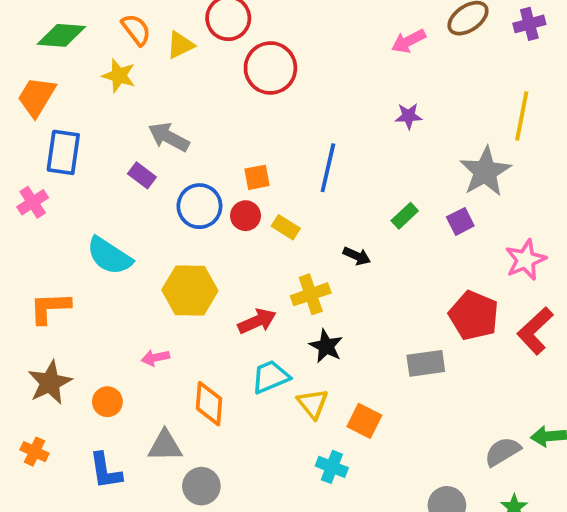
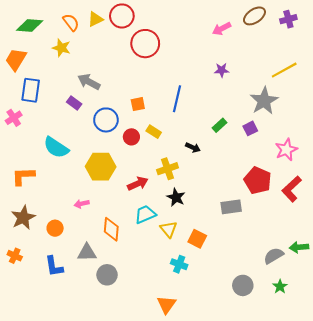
yellow triangle: (180, 45) -> (95, 19), moved
yellow line: (522, 116) -> (284, 70), turned 50
red circle: (246, 216) -> (131, 137), moved

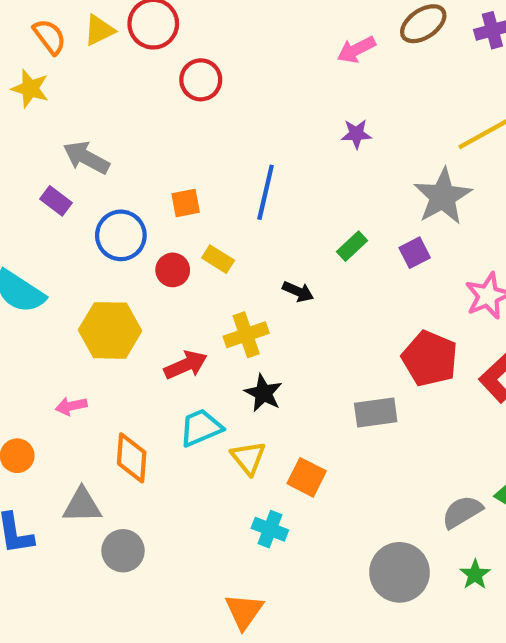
red circle: (145, 44) -> (201, 80), size x0.7
gray circle: (243, 285) -> (399, 572), size x1.4

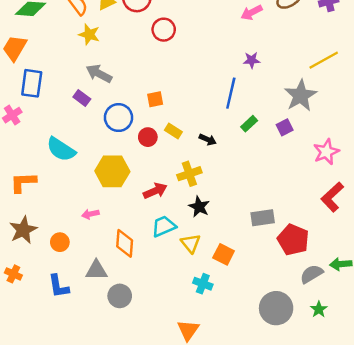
yellow star: (30, 89) -> (89, 34), moved
blue line: (266, 192) -> (231, 93), moved
black arrow: (298, 292) -> (208, 140), moved
red pentagon: (430, 359) -> (293, 240), moved

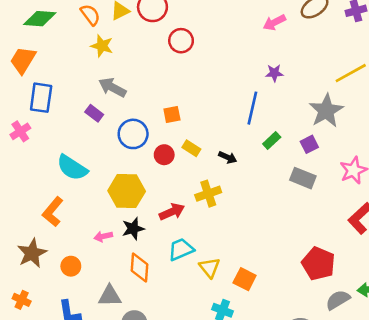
orange L-shape: (23, 182) -> (53, 212), moved, turned -48
black star: (199, 207) -> (133, 229), moved, turned 30
gray rectangle: (263, 218) -> (303, 178), moved, turned 30

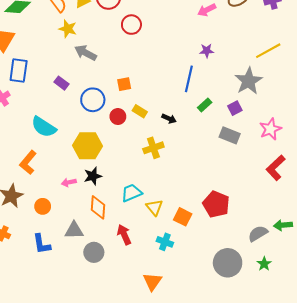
gray arrow: (112, 87) -> (85, 53), moved
red arrow: (172, 212) -> (124, 235), moved, turned -90
red pentagon: (318, 264) -> (216, 204), moved

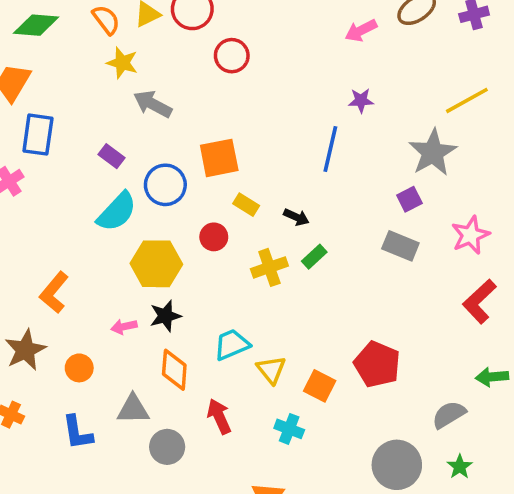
orange square: (124, 84) -> (219, 158), size x1.6
green rectangle: (205, 105) -> (314, 257), moved
red circle: (118, 117) -> (214, 237), moved
cyan semicircle: (44, 127) -> (117, 212), moved, turned -80
green arrow: (283, 225) -> (492, 377), moved

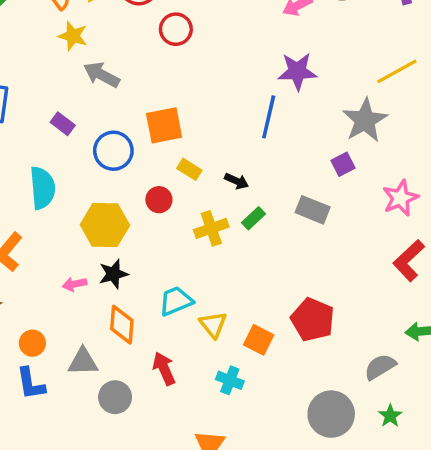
purple star: (361, 100) -> (297, 71), size x1.6
cyan semicircle: (117, 212) -> (42, 188), moved, turned -48
gray rectangle: (400, 246) -> (313, 210), moved
orange circle: (79, 368) -> (32, 343), moved

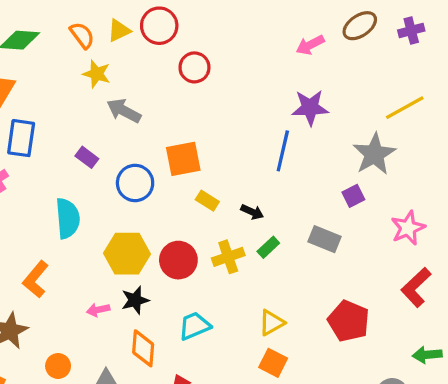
red circle: (159, 200) -> (178, 260), moved, size x1.5
red pentagon: (313, 320) -> (349, 321), moved
yellow triangle: (213, 325) -> (272, 323), moved, turned 40

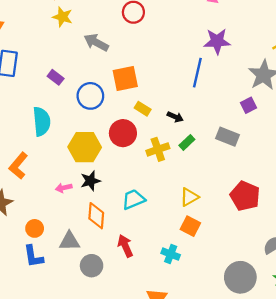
gray arrow: (124, 111) -> (96, 42), moved
red circle: (178, 260) -> (123, 133), moved

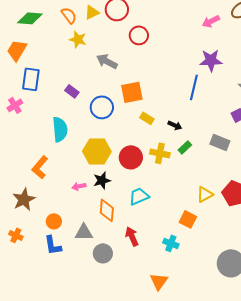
red circle: (123, 133) -> (131, 157), moved
yellow cross: (158, 149) -> (160, 153), turned 30
yellow triangle: (189, 197) -> (205, 194), moved

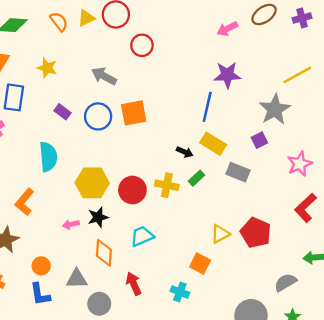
yellow star: (78, 39) -> (47, 68), moved
blue circle: (102, 107) -> (98, 116), moved
yellow rectangle: (147, 118) -> (213, 144), moved, size x1.5

